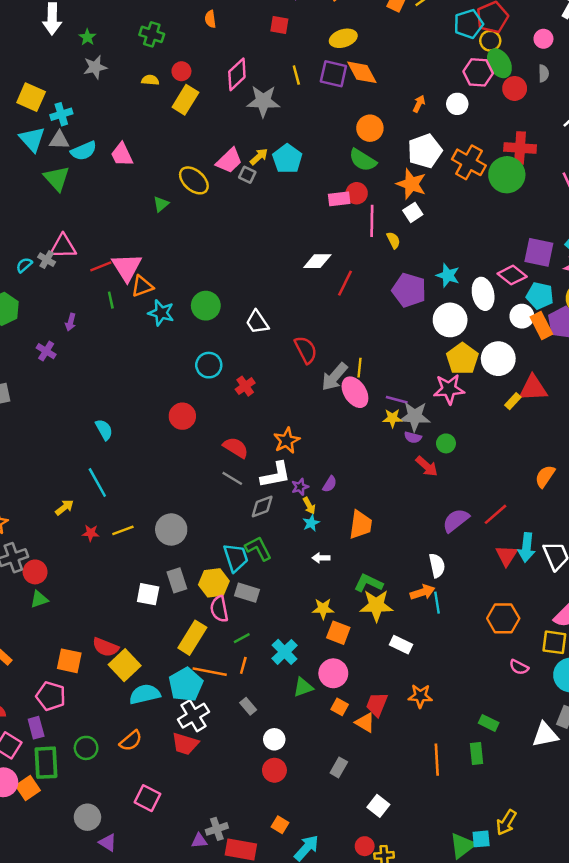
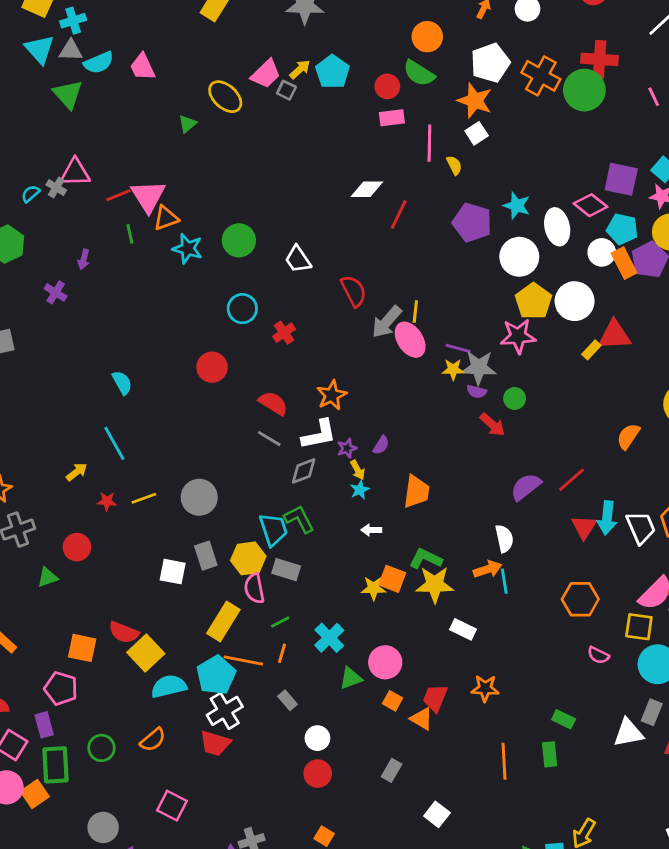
red circle: (357, 193) -> (387, 86), moved
red circle: (35, 572) -> (77, 547), moved
orange square: (338, 633) -> (392, 579), moved

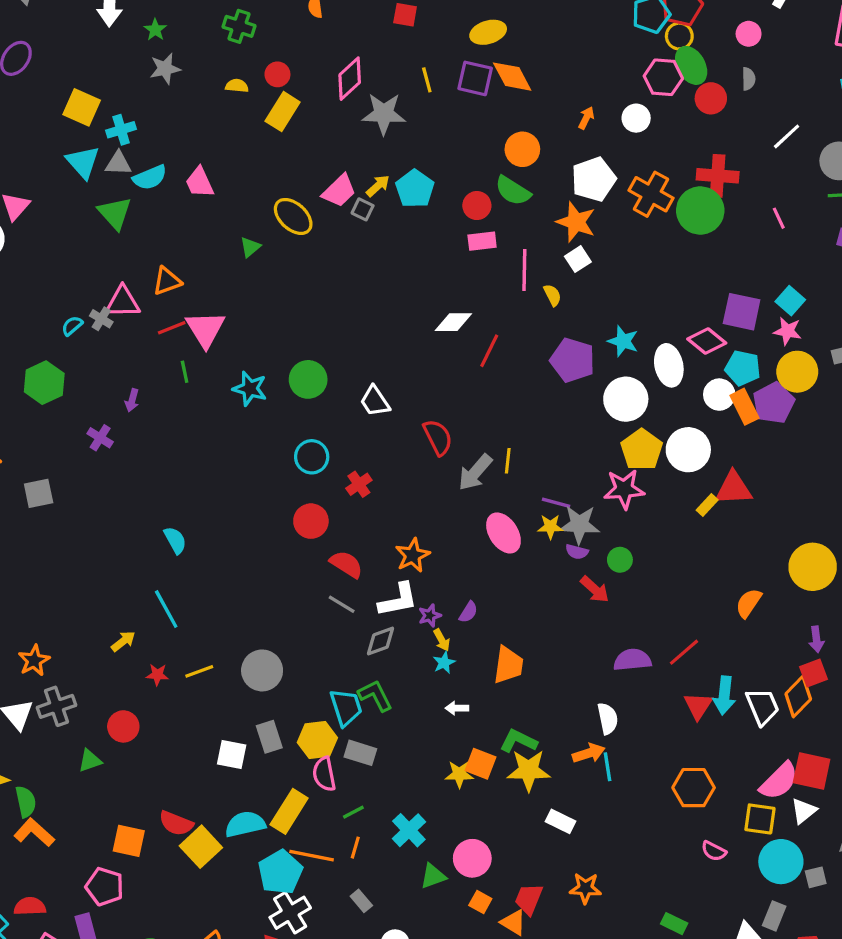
orange triangle: (166, 218) -> (167, 281), moved
pink ellipse: (410, 340) -> (503, 533), moved
red circle: (212, 367) -> (311, 521), moved
purple semicircle: (526, 487) -> (632, 660), turned 32
cyan semicircle: (169, 686) -> (245, 824), moved

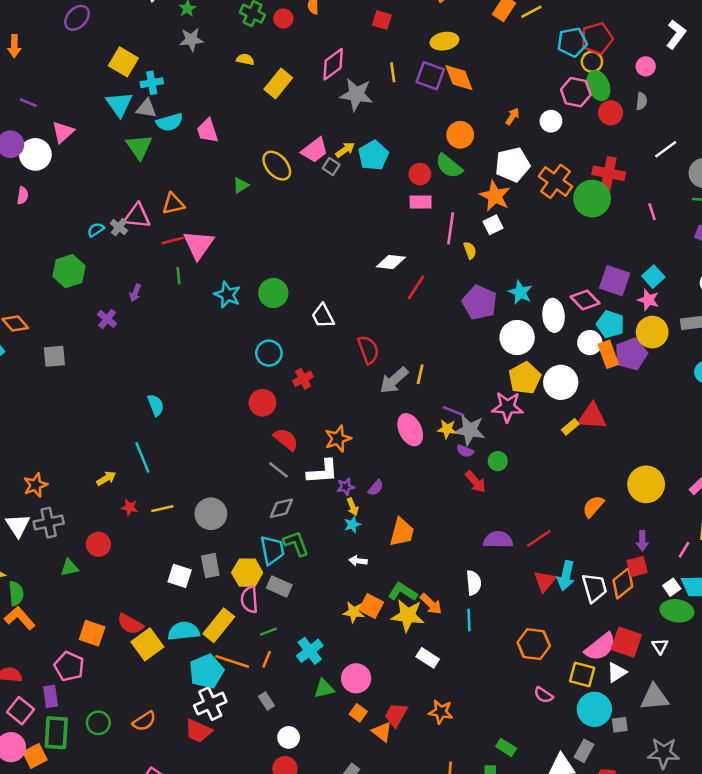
red circle: (277, 74) -> (283, 18), moved
gray diamond: (381, 641) -> (281, 508), moved
orange arrow: (589, 753) -> (431, 604), moved, turned 55

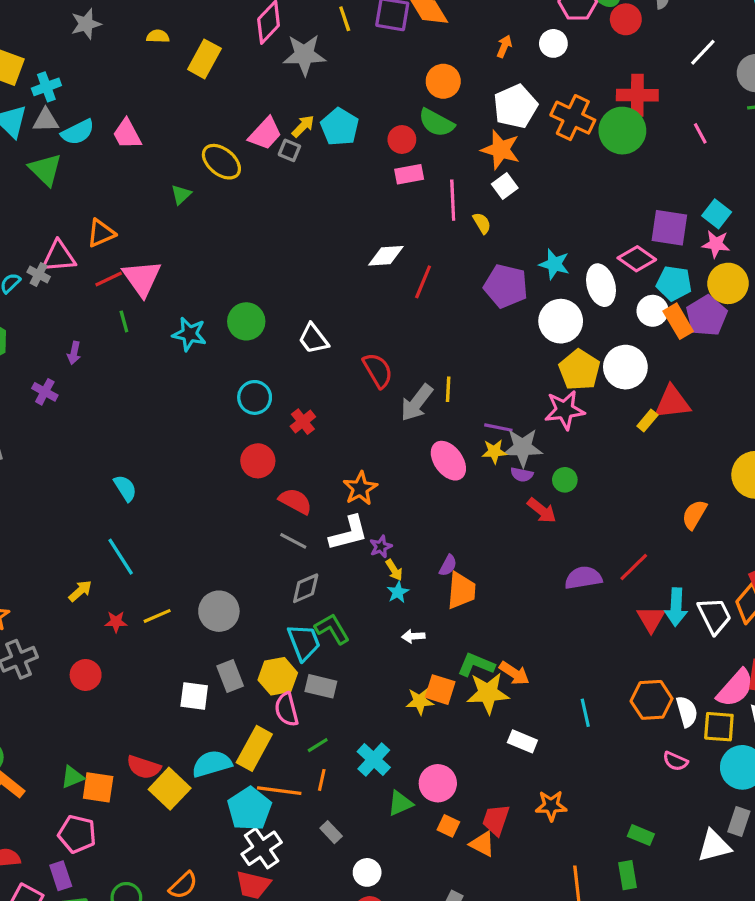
purple semicircle: (376, 488) -> (448, 565), moved
green triangle: (69, 568) -> (72, 777), moved
white semicircle: (474, 583) -> (687, 712), moved
cyan line: (469, 620) -> (585, 713), moved

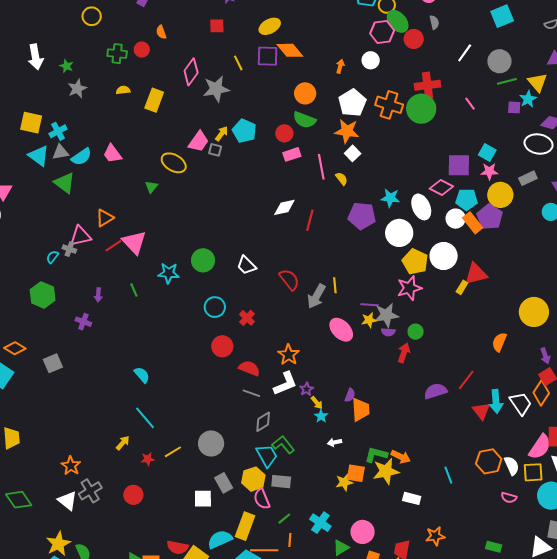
green line: (124, 321) -> (134, 290), moved
red arrow: (542, 511) -> (404, 353), turned -102

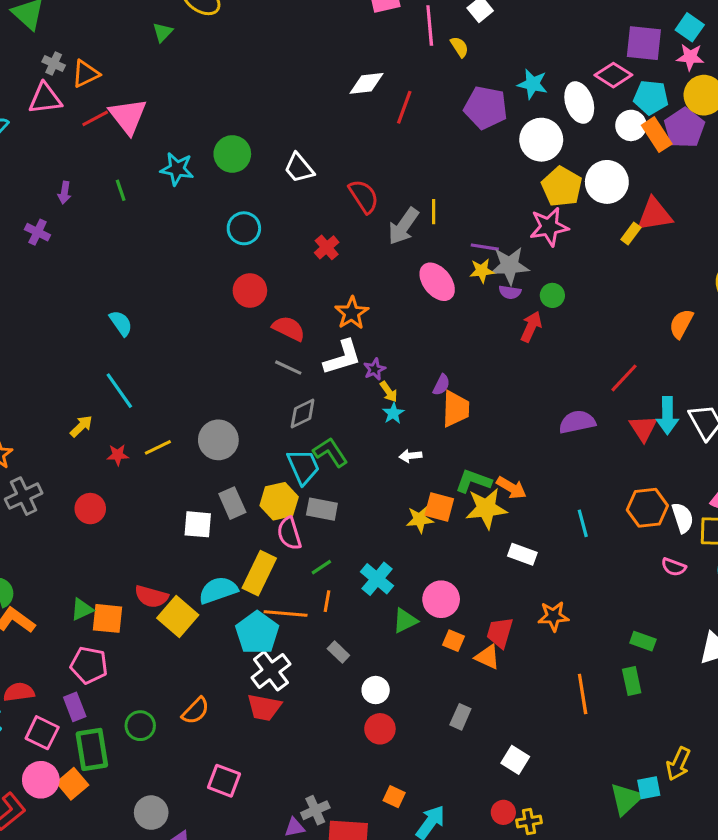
gray cross: (69, 249) -> (54, 63), moved
red cross: (247, 318) -> (327, 247), moved
purple semicircle: (435, 391) -> (577, 422), moved

